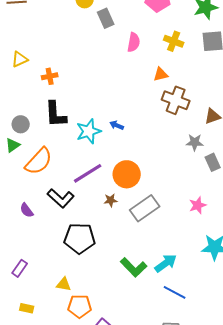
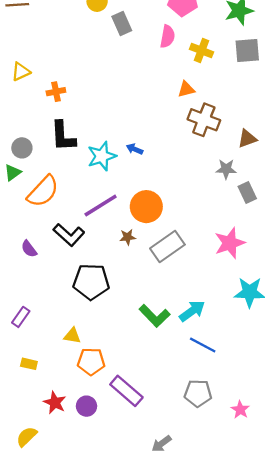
pink semicircle: (134, 42) -> (167, 36), moved
pink star: (198, 205) -> (230, 243), size x1.5

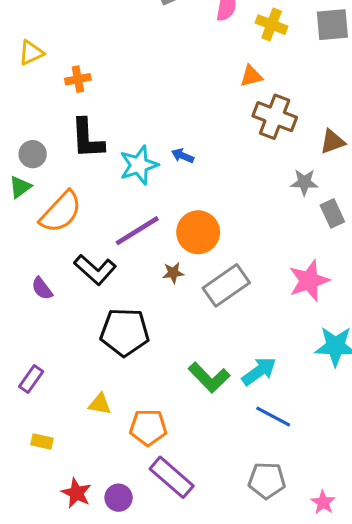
orange pentagon: (91, 362) -> (148, 427), moved

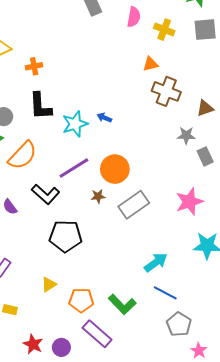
green L-shape: (209, 377) -> (122, 304), moved
yellow triangle: (100, 404) -> (49, 284), turned -42
gray pentagon: (267, 480) -> (179, 324), moved, turned 30

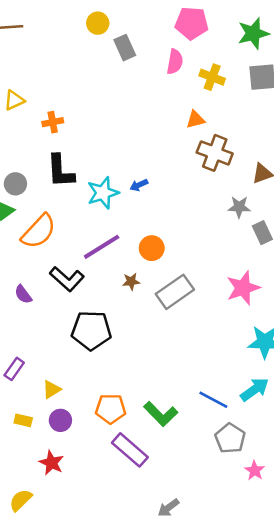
blue arrow: (104, 118) -> (139, 185), turned -48
orange circle: (115, 169) -> (152, 248), size x0.7
cyan arrow: (156, 262) -> (255, 390), moved
yellow triangle: (49, 284) -> (51, 390), moved
purple circle: (61, 347) -> (60, 420), moved

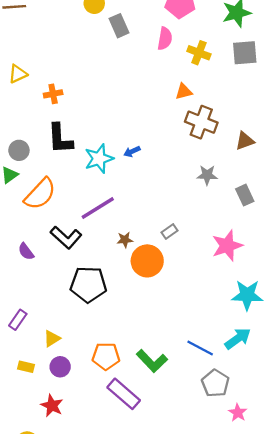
gray star: (239, 207) -> (207, 175), moved
orange circle: (152, 248) -> (147, 261), moved, size x1.4
gray rectangle: (175, 292) -> (170, 232), moved, size x0.5

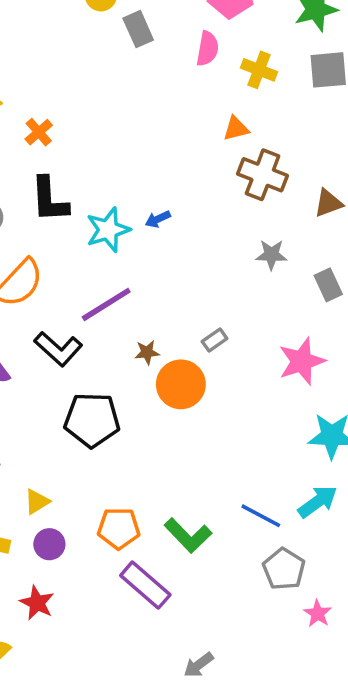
orange cross: (53, 94) -> (39, 132), turned -30

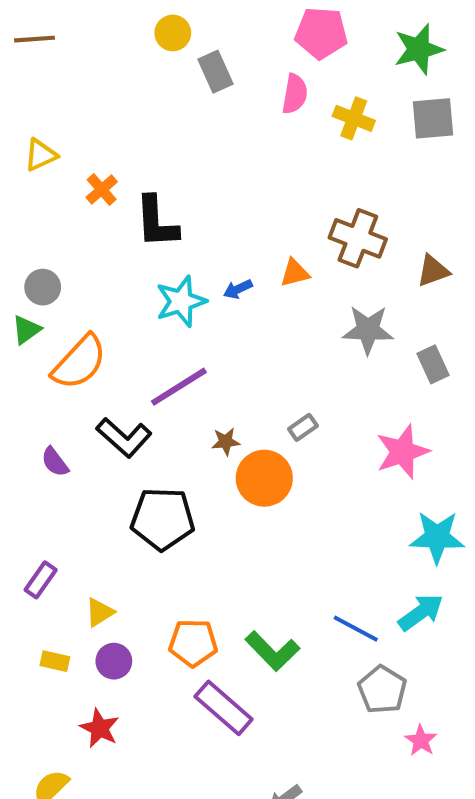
orange triangle: (236, 129) -> (295, 273), moved
black L-shape: (49, 200) -> (157, 222), moved
gray star: (271, 255) -> (368, 330), size x1.4

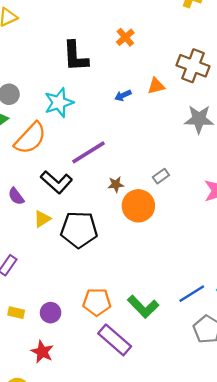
orange cross: (102, 190) -> (125, 37), moved
cyan star: (181, 301) -> (59, 103), moved
yellow triangle: (100, 612) -> (42, 219), moved
blue line: (356, 629) -> (192, 294), turned -60

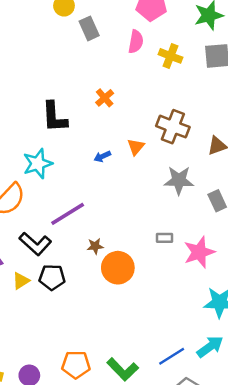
orange triangle: (156, 86) -> (136, 147), turned -36
gray rectangle: (161, 176) -> (164, 238), moved, turned 35
black pentagon: (79, 230) -> (52, 277), moved, size x0.7

